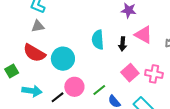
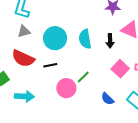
cyan circle: (63, 59) -> (55, 38), moved
green line: (99, 90) -> (83, 77), moved
black line: (57, 97) -> (50, 65), moved, turned 32

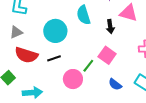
gray triangle: (24, 31) -> (16, 32), moved
cyan semicircle: (85, 39) -> (83, 15), moved
pink square: (120, 69) -> (107, 55), moved

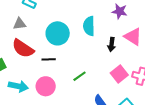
pink square: (107, 55) -> (119, 74), moved
pink circle: (73, 79) -> (46, 86), moved

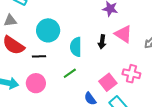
cyan semicircle: (89, 26) -> (76, 47), moved
pink square: (119, 74) -> (108, 82), moved

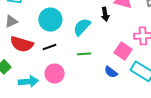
cyan semicircle: (76, 47) -> (82, 27), turned 60
green line: (70, 73) -> (84, 54), turned 48

